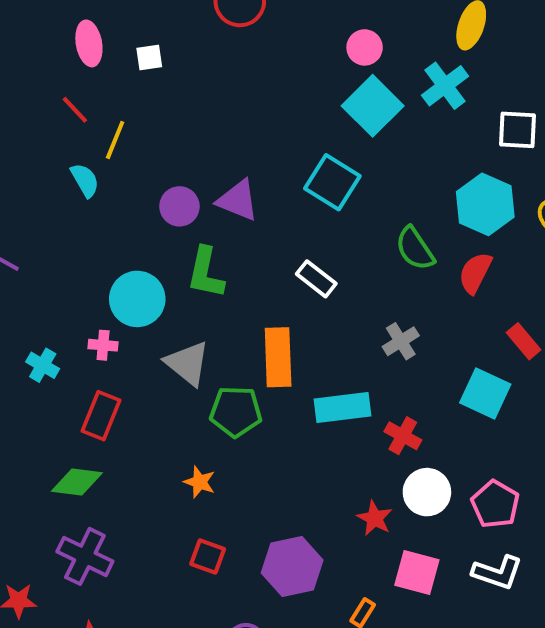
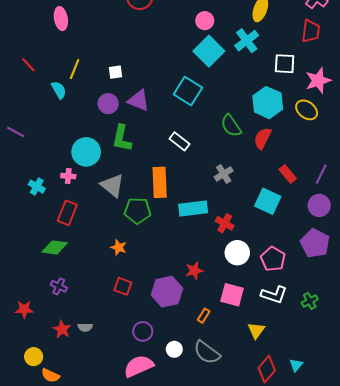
white square: (149, 58) -> (115, 72), moved
red line: (75, 110) -> (28, 65), moved
red star: (375, 518) -> (194, 271), moved, turned 30
purple cross: (85, 556) -> (59, 286), size x0.6

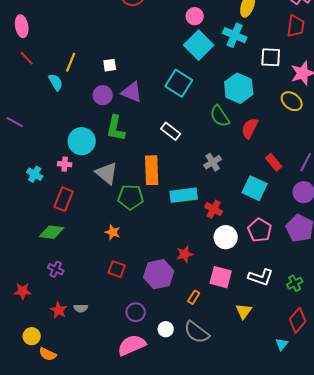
pink ellipse: (61, 19) -> (22, 26), moved
cyan cross: (247, 41) -> (235, 35), turned -30
cyan hexagon: (268, 103) -> (239, 88), moved
pink pentagon: (273, 259) -> (260, 230), moved
red diamond: (267, 369) -> (298, 320), moved

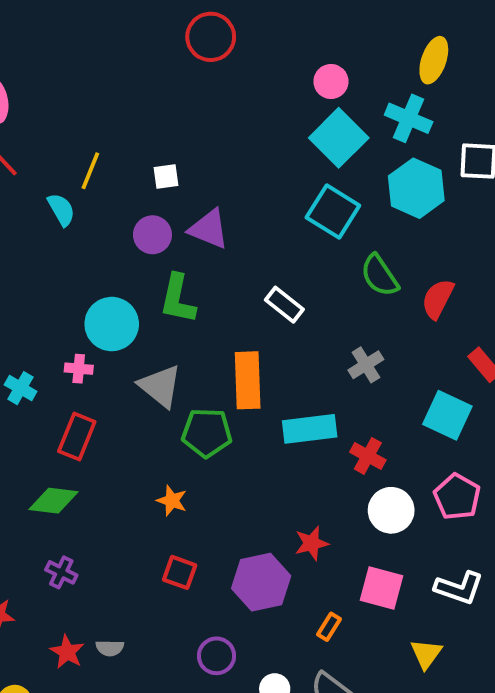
cyan square: (179, 83) -> (333, 211), moved
cyan hexagon: (239, 88) -> (416, 188), moved

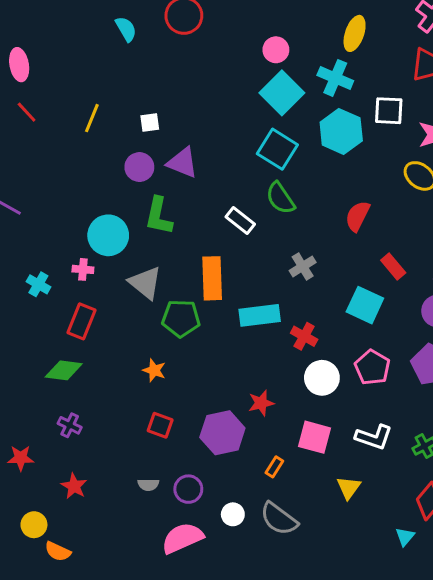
cyan semicircle: (61, 210) -> (126, 29), moved
green semicircle: (379, 276) -> (280, 198), moved
gray semicircle: (110, 648) -> (148, 485), moved

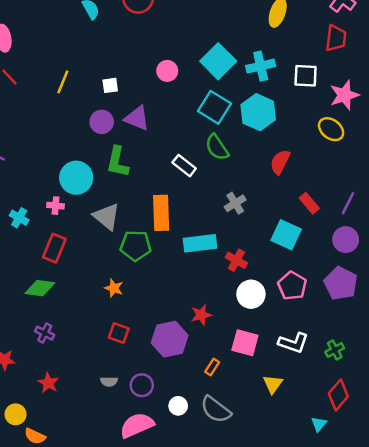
pink circle: (276, 50) -> (167, 71), moved
cyan cross: (335, 78) -> (261, 66), moved, turned -36
cyan hexagon: (341, 131) -> (258, 112), moved

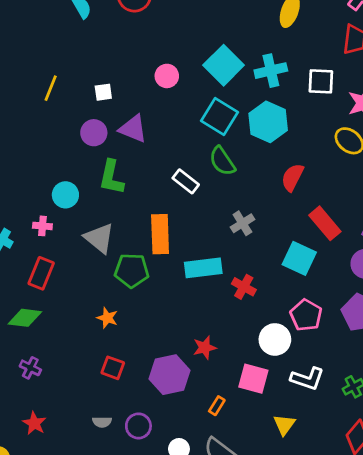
cyan circle: (76, 178) -> (65, 195), size x0.7
red rectangle: (309, 203) -> (325, 223), size x1.4
white circle: (251, 294) -> (275, 339), moved

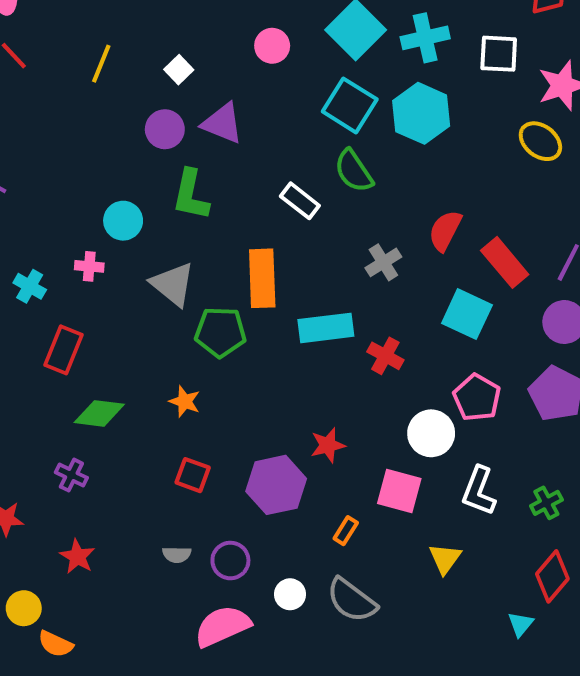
white square: (103, 92) -> (179, 70), turned -36
red semicircle: (292, 177) -> (445, 231), moved
red rectangle: (41, 273) -> (63, 350), moved
green diamond: (25, 318) -> (99, 413), moved
white L-shape: (307, 379) -> (479, 491), turned 92

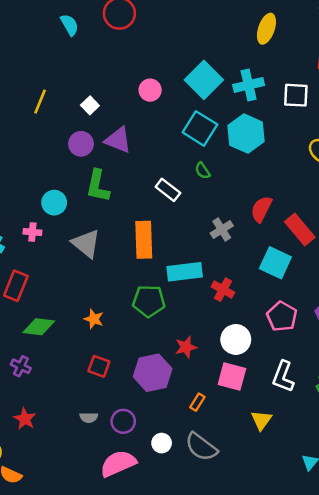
green semicircle: (354, 171) -> (203, 171), size x0.6
green pentagon: (220, 332) -> (149, 301), moved
white circle: (431, 433) -> (236, 339), moved

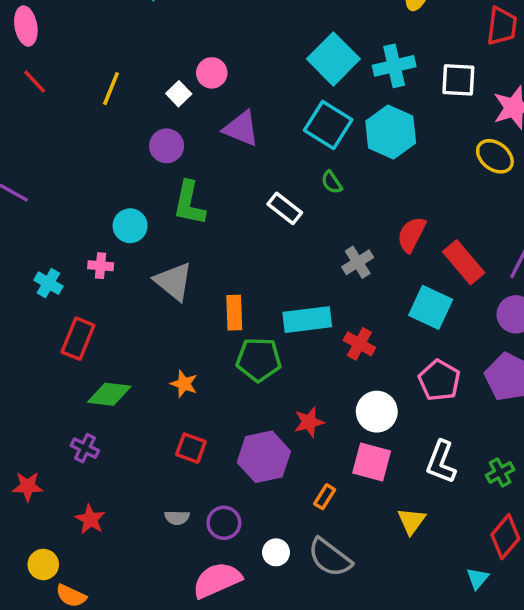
pink circle: (150, 90) -> (212, 73), moved
purple triangle: (118, 140) -> (241, 128), moved
orange rectangle: (144, 240) -> (234, 313), moved, size x0.7

